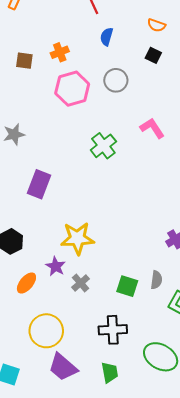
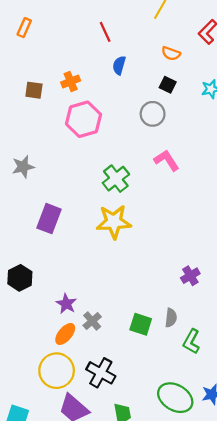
gray circle: (116, 80) -> (153, 114), moved
yellow star: (77, 238) -> (114, 222), moved
orange ellipse: (26, 283) -> (65, 334), moved
black cross: (113, 330) -> (101, 373), moved, turned 32

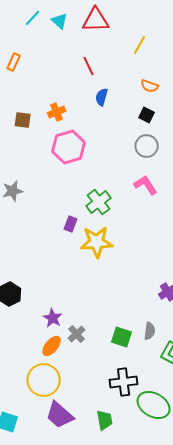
gray circle: (153, 114) -> (147, 146), moved
purple rectangle: (49, 219) -> (71, 224), moved, size x0.6
black cross: (101, 373) -> (124, 382), moved, turned -36

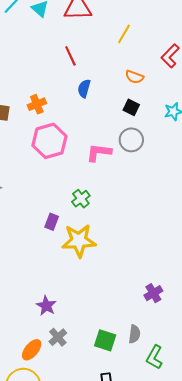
pink L-shape: (146, 185) -> (99, 152), moved, turned -50
green cross: (99, 202) -> (81, 199), size x0.7
purple star: (53, 318) -> (46, 306), moved

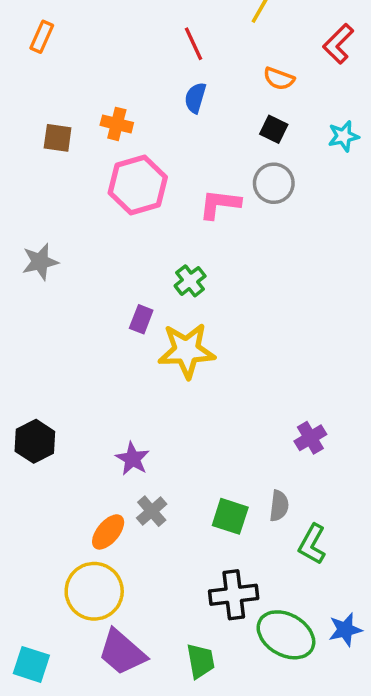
red line: (70, 56) -> (194, 44), moved
orange cross: (37, 104) -> (117, 124), turned 36

